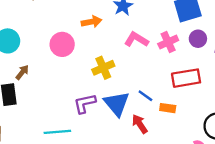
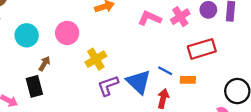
pink circle: (62, 44) -> (67, 33), moved
yellow cross: (103, 68) -> (96, 59), moved
red arrow: (140, 124) -> (163, 98), turned 54

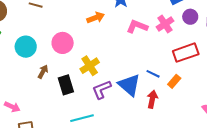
orange rectangle: (188, 80) -> (174, 81), turned -48
black rectangle: (34, 86) -> (66, 85), moved

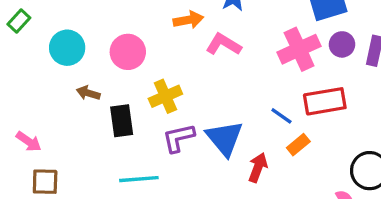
pink cross: (165, 24) -> (299, 49), size x1.4
pink L-shape: (137, 26) -> (224, 44), moved
brown arrow: (43, 72) -> (88, 93), turned -112
blue line: (153, 74) -> (281, 116), moved

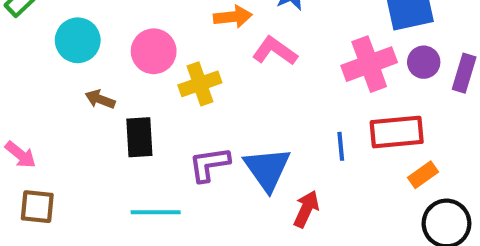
yellow cross: (165, 96) -> (200, 84), moved
blue line: (281, 116) -> (341, 146), turned 45
orange rectangle: (298, 145) -> (423, 175), moved

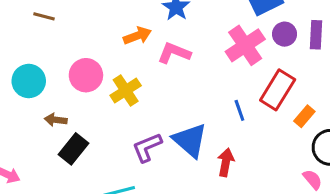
red rectangle: (397, 132) -> (278, 90), turned -39
black rectangle: (139, 137) -> (73, 149), moved, turned 56

